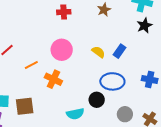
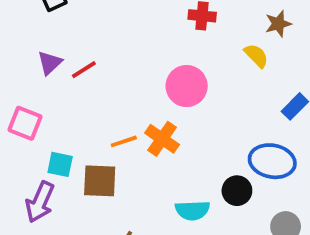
yellow semicircle: (98, 52) -> (256, 56), moved
orange line: (31, 65) -> (124, 141), moved

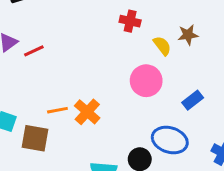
yellow semicircle: (256, 56) -> (162, 46), moved
pink circle: (187, 86) -> (146, 81), moved

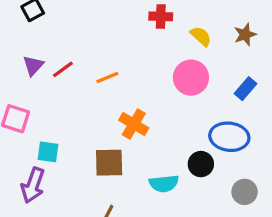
brown star: (188, 35) -> (245, 35), moved
orange line: (57, 110) -> (107, 77), moved
brown square: (35, 138) -> (109, 163), moved

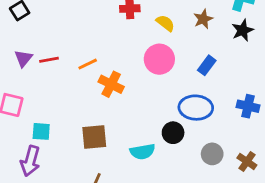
red line: (63, 69) -> (49, 60), turned 30
orange cross: (134, 124) -> (111, 84), moved

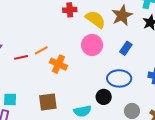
brown star: (203, 19) -> (122, 15), size x1.5
yellow semicircle: (165, 23) -> (95, 19), size x1.5
red line: (49, 60) -> (21, 57), moved

